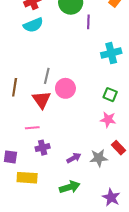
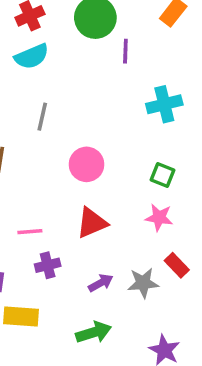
gray line: (47, 76) -> (42, 117), moved
red triangle: (42, 100) -> (92, 223), moved, turned 42

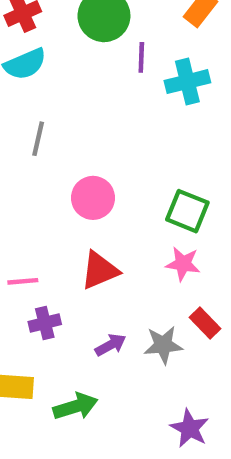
cyan cross: (164, 104) -> (187, 82), moved
green square: (163, 175) -> (187, 211), size x1.4
green arrow: (94, 332) -> (75, 406), moved

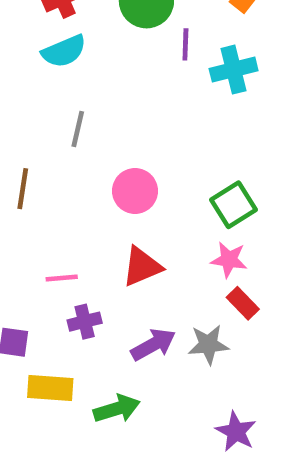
green square: (187, 211) -> (234, 205), turned 36
red rectangle: (205, 323) -> (243, 303), moved
purple arrow: (111, 345) -> (153, 344), size x1.4

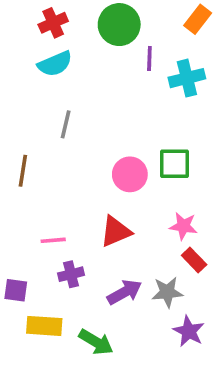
pink circle: (135, 191) -> (130, 174), moved
green square: (234, 205) -> (174, 164), moved, turned 32
green arrow: (117, 409) -> (96, 342), turned 48
purple star: (236, 432) -> (189, 331), moved

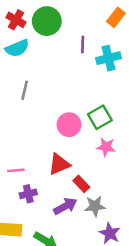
red cross: (53, 23) -> (16, 20), turned -36
green circle: (119, 25) -> (47, 21), moved
green square: (174, 164) -> (100, 117), turned -30
pink star: (183, 226) -> (106, 147), moved
red rectangle: (194, 260) -> (81, 184), moved

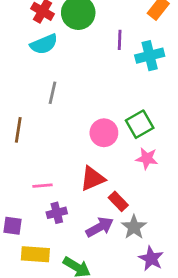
gray star: (95, 206) -> (134, 227), turned -30

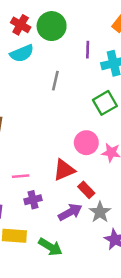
gray line: (52, 93) -> (55, 81), moved
green square: (140, 124) -> (105, 103), moved
pink circle: (104, 133) -> (86, 143), moved

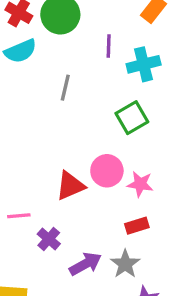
red triangle: (64, 170) -> (70, 186), moved
red rectangle: (86, 190) -> (137, 226), moved, turned -63
purple cross: (33, 200) -> (49, 239), moved, turned -35

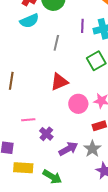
purple line: (109, 46) -> (82, 26), moved
pink circle: (107, 171) -> (78, 104), moved
red triangle: (70, 186) -> (59, 82), moved

